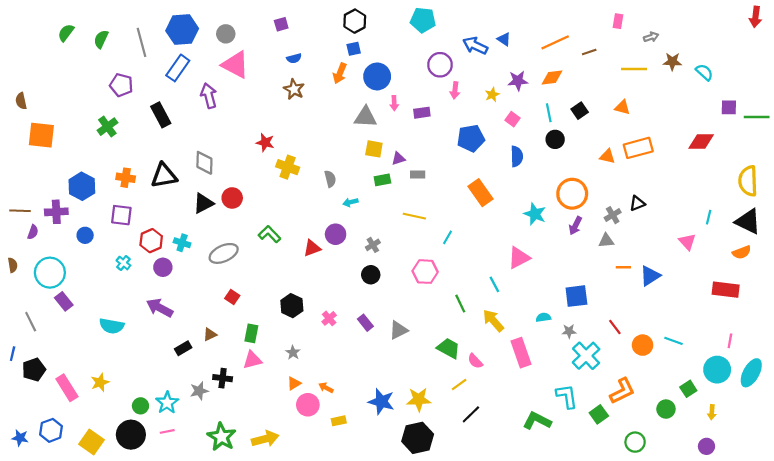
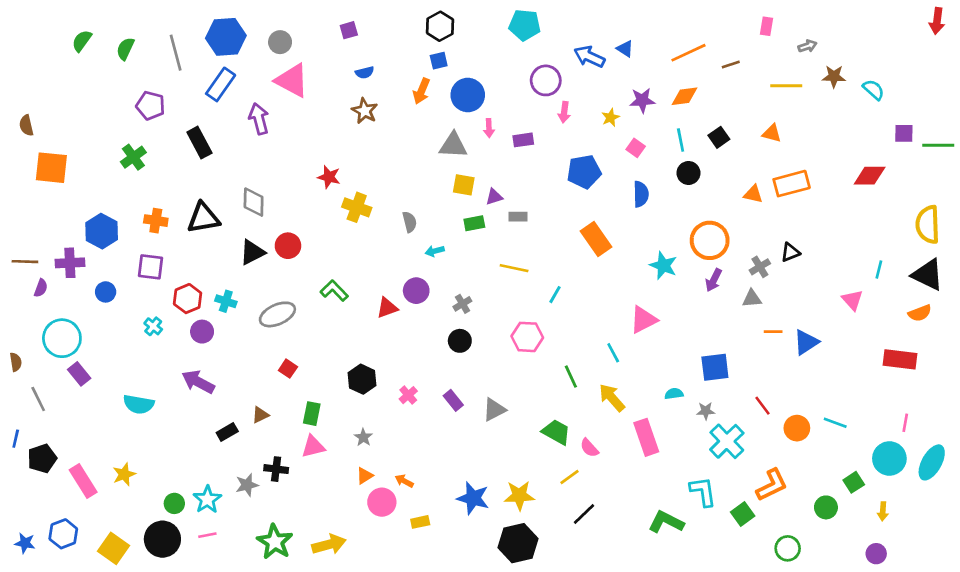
brown semicircle: (13, 265) -> (16, 362), moved

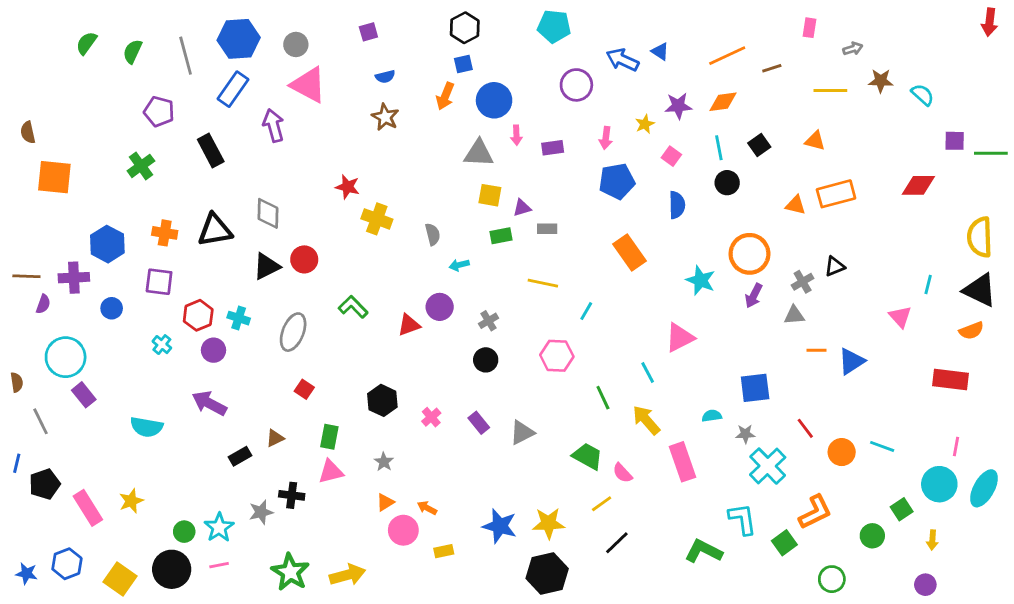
pink arrow: (564, 112) -> (606, 138), moved
gray ellipse: (277, 314) -> (293, 332), turned -44

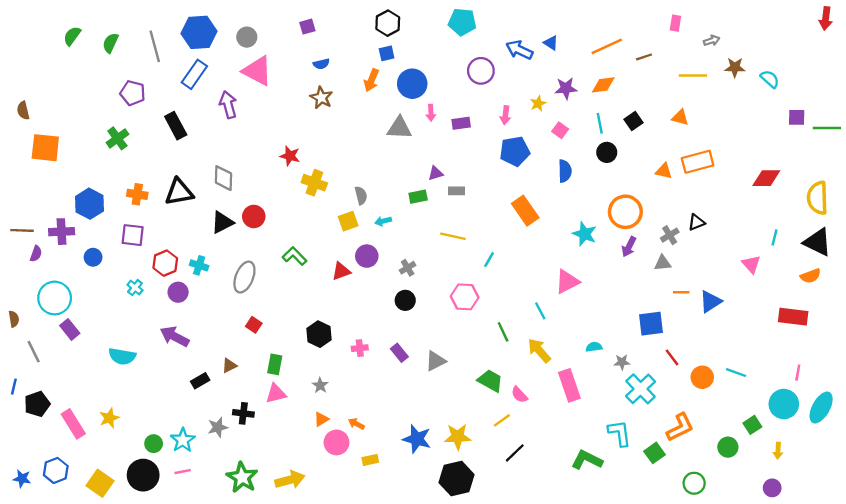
red diamond: (918, 185) -> (766, 178), moved
yellow square: (490, 195) -> (348, 221), moved, turned -30
blue square: (755, 388) -> (651, 324), moved
pink cross: (431, 417) -> (360, 348), turned 35

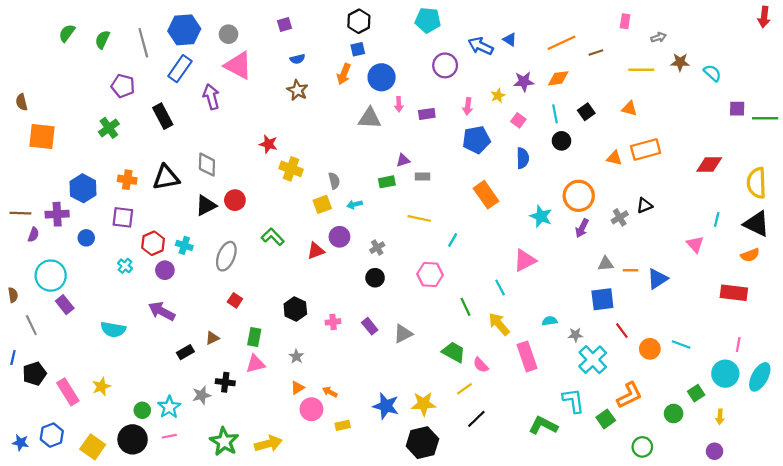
gray triangle: (663, 263) -> (606, 264), moved

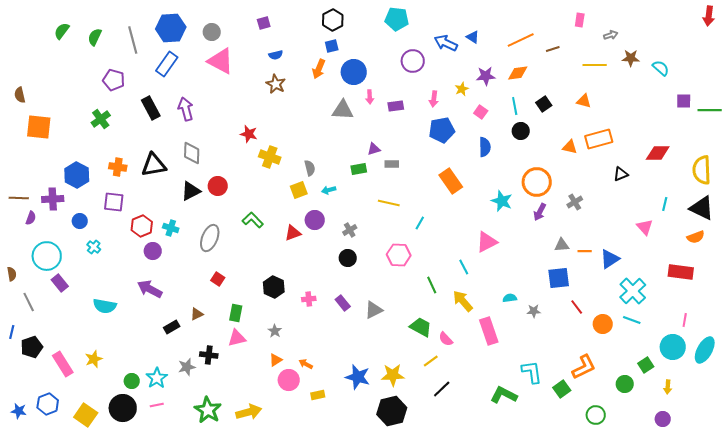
purple arrow: (211, 97) -> (186, 109), moved
black triangle: (644, 206) -> (621, 174), moved
cyan cross: (125, 266) -> (94, 247), moved
cyan cross: (593, 360) -> (633, 291), moved

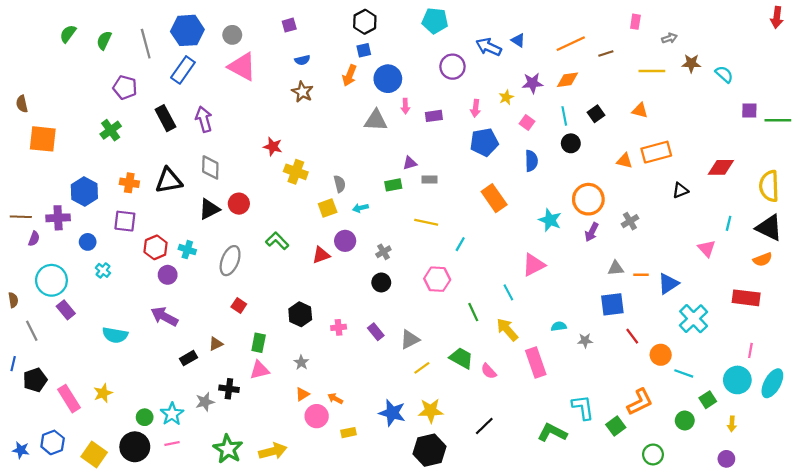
cyan line: (632, 320) -> (684, 373), moved
yellow line: (431, 361) -> (422, 368), moved

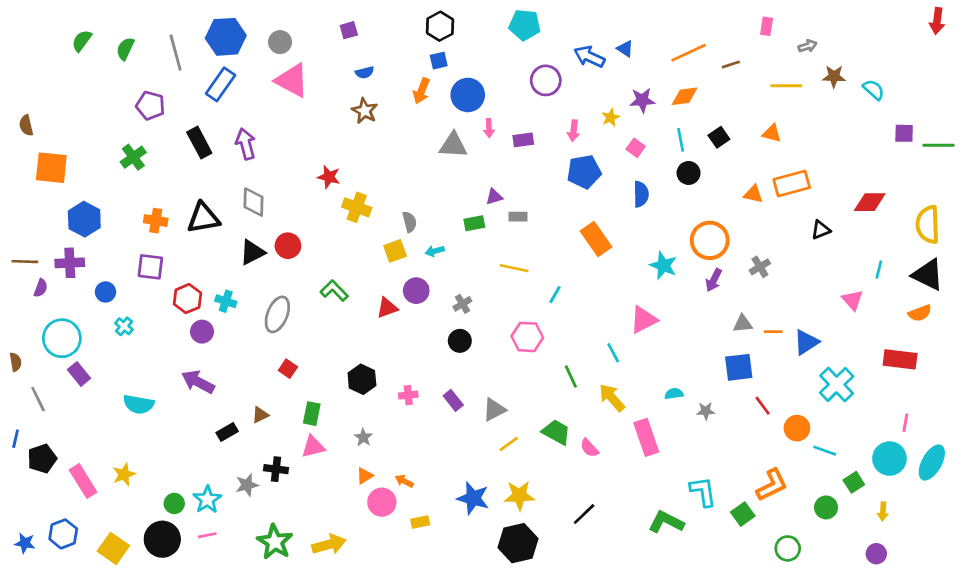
blue hexagon: (84, 192) -> (84, 219), moved

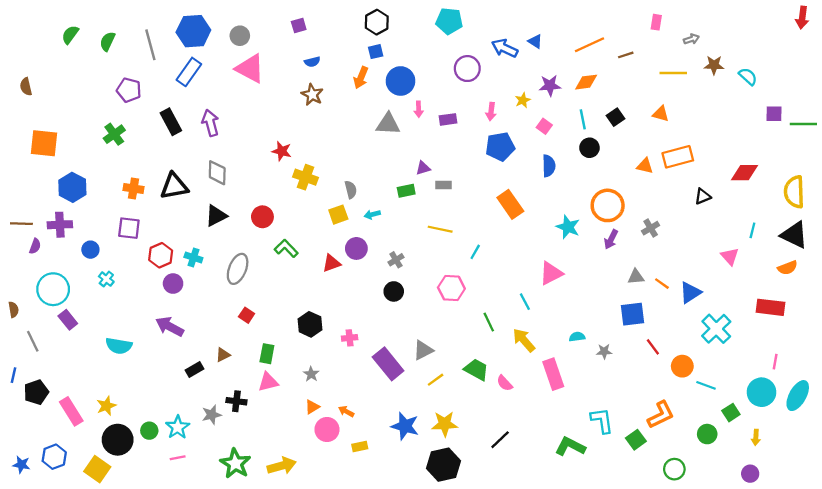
brown semicircle: (26, 125) -> (26, 87), moved
red circle: (288, 246) -> (262, 217), moved
orange line: (773, 332) -> (662, 284), turned 35
purple rectangle: (453, 400) -> (388, 364), moved, size x1.8
black circle: (162, 539) -> (118, 440), moved

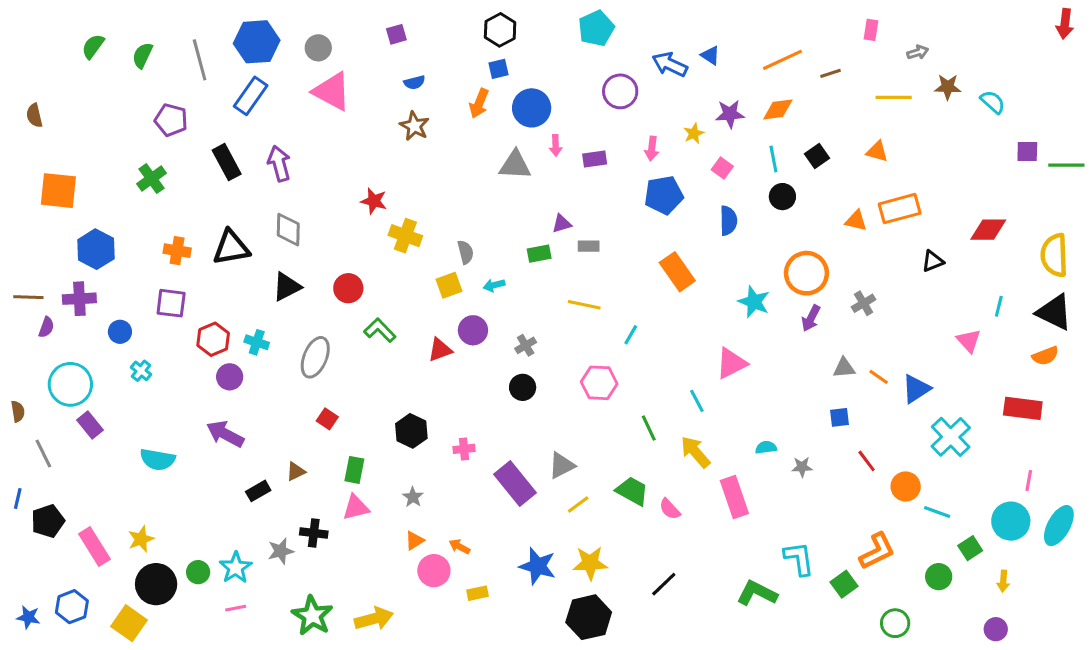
cyan pentagon: (449, 21) -> (596, 28), turned -30
blue square: (632, 314) -> (840, 417), size x0.6

